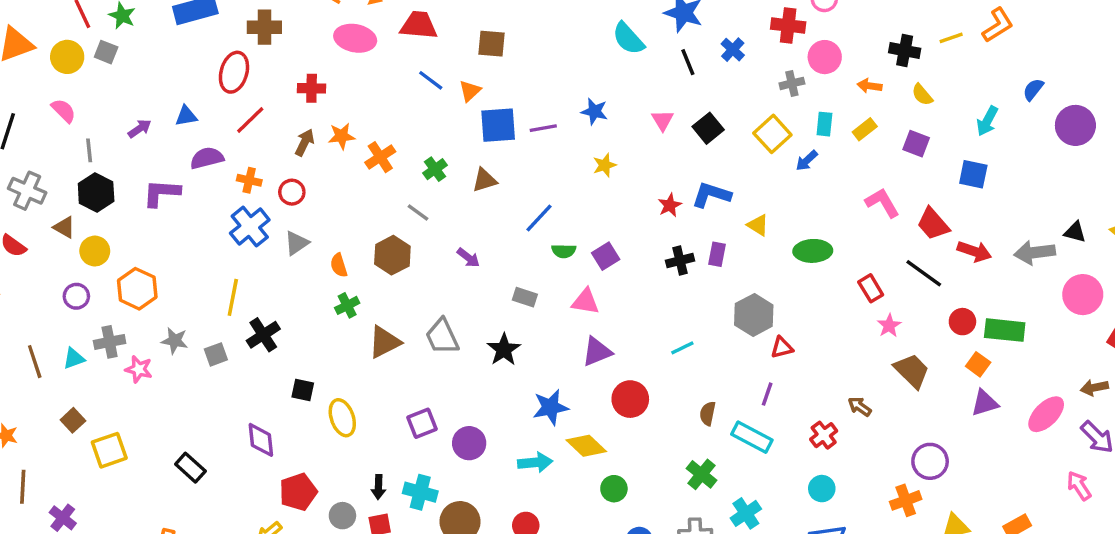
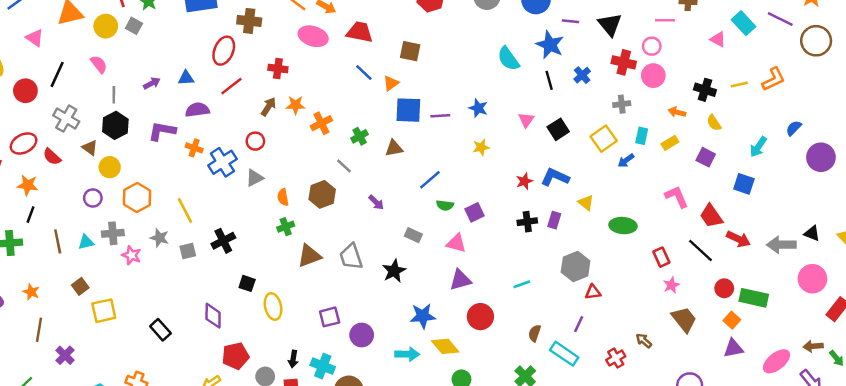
pink circle: (825, 57) -> (653, 76), moved
orange cross: (249, 180) -> (194, 148), moved
yellow line: (233, 297) -> (185, 211), moved, turned -45

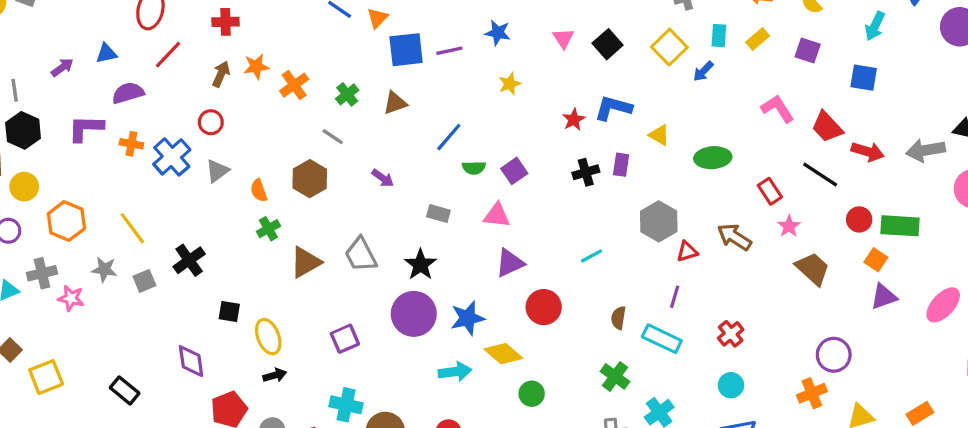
purple circle: (362, 335) -> (414, 314), moved, size x1.4
brown arrow: (644, 341) -> (734, 237), moved, size x1.5
black arrow: (293, 359) -> (275, 375), moved, turned -105

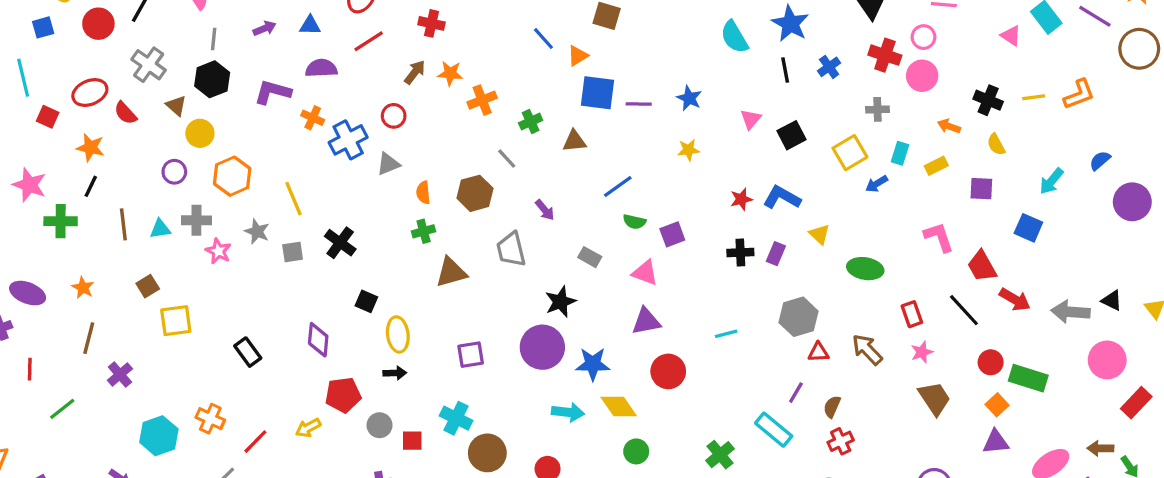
purple square: (808, 51) -> (981, 189), turned -30
gray trapezoid: (361, 255) -> (511, 249), moved
black cross: (189, 260) -> (340, 243), turned -32
brown semicircle: (618, 318) -> (832, 407), moved

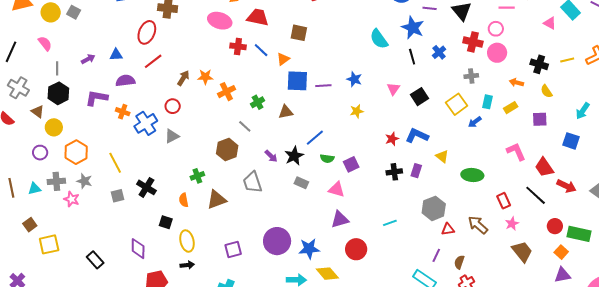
red cross: (431, 23) -> (238, 46), moved
orange semicircle: (423, 193) -> (184, 200), moved
gray star: (257, 231) -> (84, 181), moved
black star: (560, 302) -> (294, 156), moved

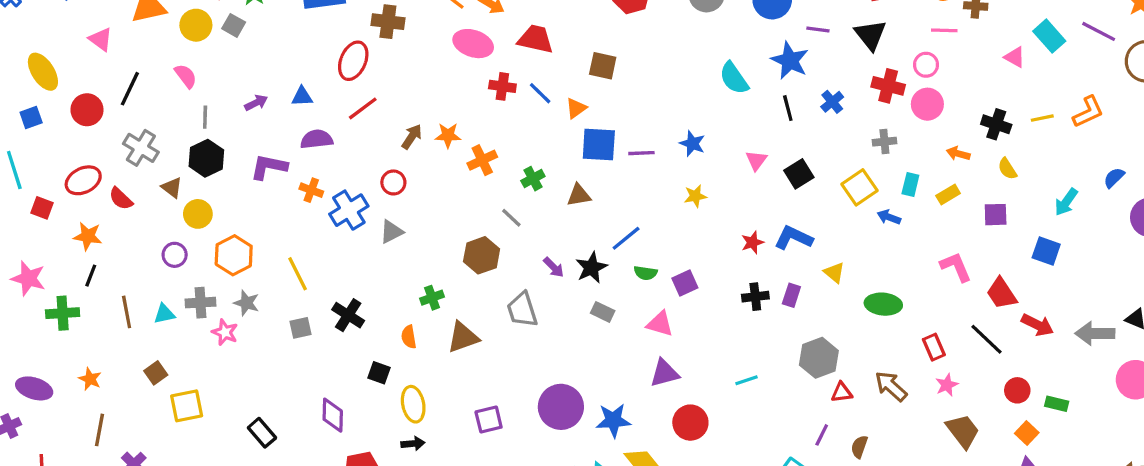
blue arrow: (475, 122) -> (889, 217), turned 56
green rectangle: (579, 234) -> (1057, 404), size x0.6

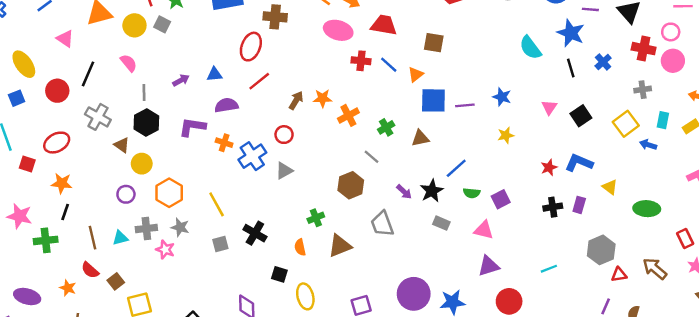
red semicircle: (121, 199) -> (90, 270), moved

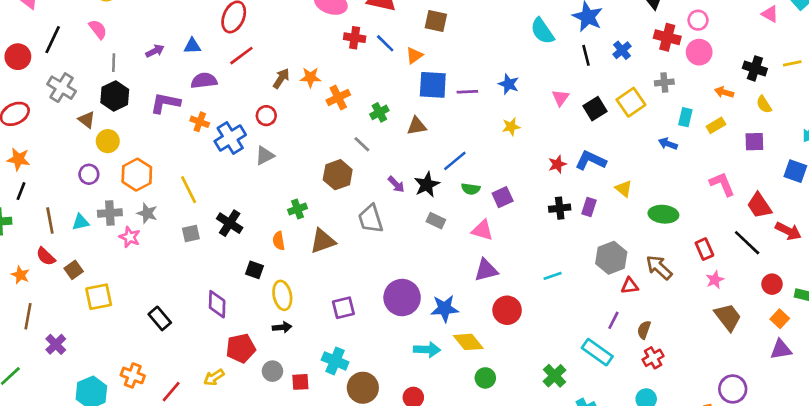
yellow square: (626, 124) -> (631, 102), moved
brown arrow: (655, 269) -> (659, 267), moved

